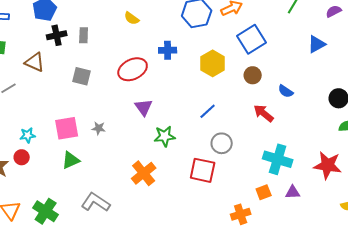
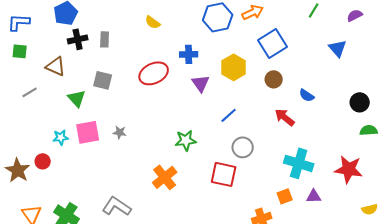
blue triangle: (317, 44) -> (338, 48), turned -42
purple triangle: (144, 107) -> (201, 83), moved
cyan star: (28, 135) -> (61, 137), moved
green triangle: (71, 160) -> (77, 98), moved, turned -48

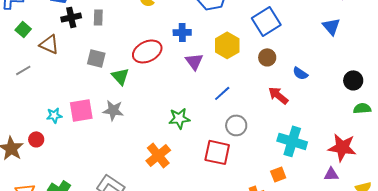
green square: (20, 51) -> (23, 29), moved, turned 35
green triangle: (77, 98) -> (120, 76), moved
gray star: (120, 132) -> (113, 110), size x1.5
purple triangle: (314, 196) -> (331, 174), moved

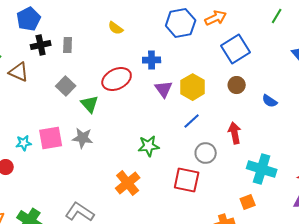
yellow hexagon: (227, 45) -> (193, 87), moved
gray square: (96, 58) -> (66, 86), turned 30
red arrow: (278, 95) -> (235, 133), moved, turned 40

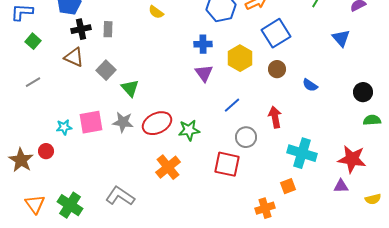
blue cross: (152, 60) -> (203, 44), moved
brown triangle: (19, 72) -> (74, 57), moved
red ellipse: (117, 79) -> (157, 123), moved
yellow hexagon: (193, 87) -> (240, 58), moved

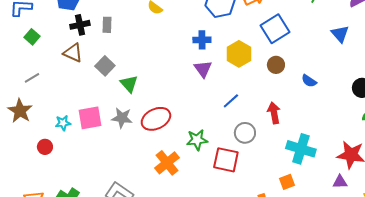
green star: (189, 130) -> (197, 140), moved
brown star: (21, 160) -> (20, 111), moved

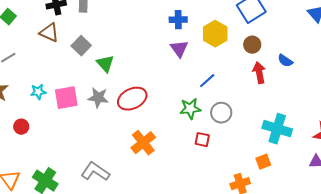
red arrow: (274, 113) -> (259, 73), moved
cyan star: (63, 123) -> (38, 92), moved
green star: (197, 140) -> (190, 109), moved
red square: (226, 160) -> (202, 140), size x0.6

